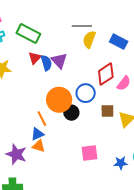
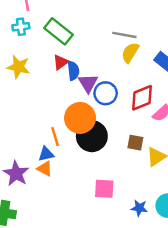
purple triangle: (59, 61) -> (88, 83), moved
blue circle: (86, 93) -> (106, 93), moved
black circle: (71, 113) -> (92, 136), size x1.6

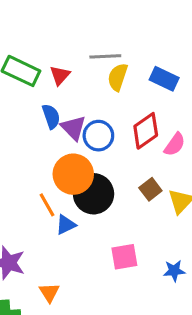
red triangle: (61, 62) -> (60, 75), moved
brown square: (135, 143) -> (150, 189), turned -35
blue triangle: (46, 154) -> (66, 225), moved
orange triangle: (45, 169) -> (49, 292), moved, turned 42

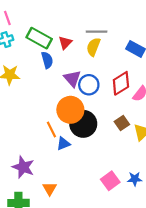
yellow semicircle: (118, 77) -> (93, 47), moved
blue semicircle: (51, 116) -> (47, 60), moved
pink square: (124, 257) -> (110, 181), moved, turned -30

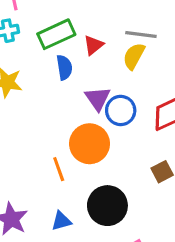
green rectangle: (39, 38) -> (56, 34), turned -60
black circle: (83, 124) -> (107, 206), moved
blue triangle: (63, 144) -> (61, 221), moved

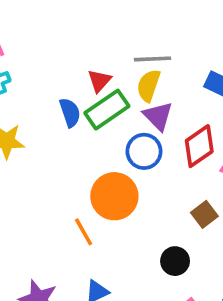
green rectangle: (56, 34) -> (107, 110), moved
purple triangle: (98, 99) -> (158, 116), moved
black circle: (107, 206) -> (175, 261), moved, size x0.6

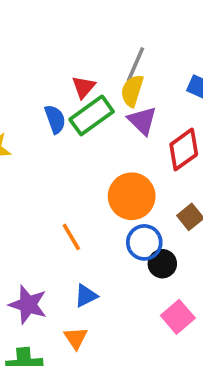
gray line: (152, 59) -> (136, 64), turned -63
blue circle: (144, 151) -> (144, 242), moved
orange circle: (114, 196) -> (132, 196), moved

